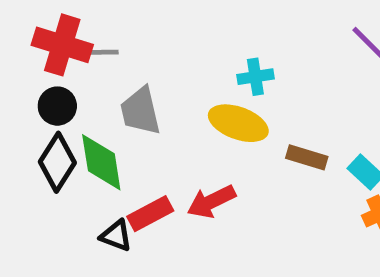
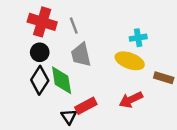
gray line: (101, 52) -> (74, 26), moved, turned 70
red arrow: (211, 201) -> (131, 100), moved
black triangle: (116, 236) -> (69, 117), turned 35

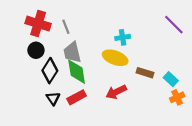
black diamond: (40, 80) -> (50, 71), moved
green diamond: (62, 80) -> (77, 72), moved
black triangle: (69, 117) -> (53, 98), moved

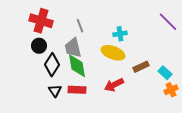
gray line: (66, 27) -> (80, 26), moved
brown rectangle: (145, 73) -> (141, 67), turned -42
red rectangle: (77, 97) -> (77, 90), turned 30

